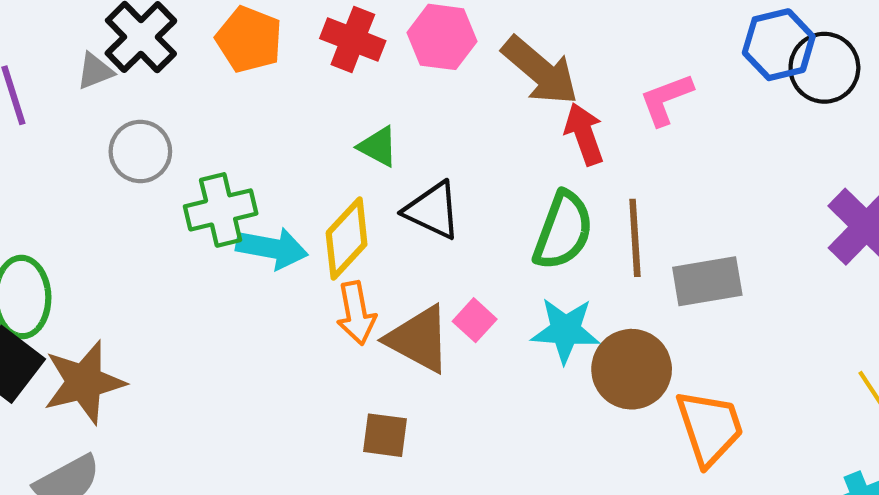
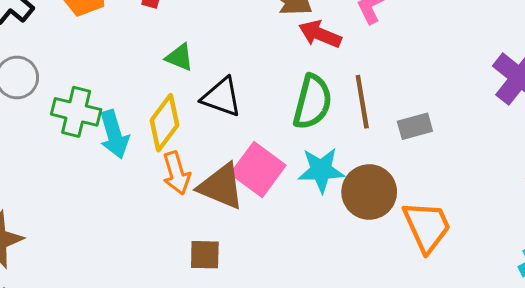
red arrow: (584, 134) -> (320, 34), turned -42
green cross: (221, 210) -> (76, 112), turned 33
cyan arrow: (272, 248) -> (114, 134), turned 69
gray rectangle: (707, 281) -> (415, 126), size x0.7
pink square: (475, 320) -> (258, 170), size x1.8

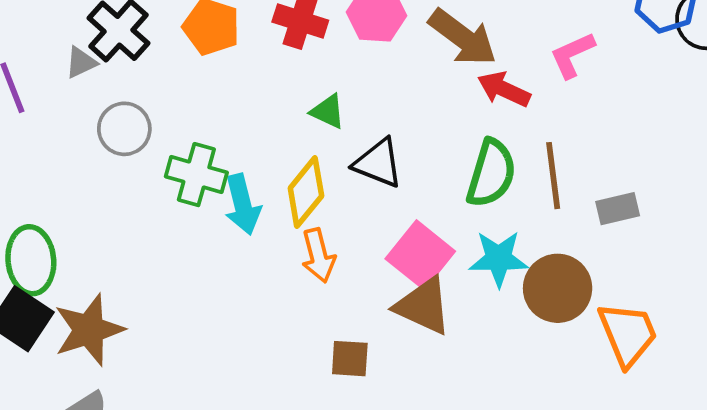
brown triangle: (221, 186) -> (423, 306), moved

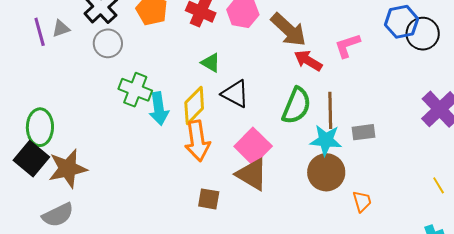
gray triangle: (81, 62) -> (61, 29), moved
gray circle: (124, 129) -> (108, 43), moved
orange arrow: (318, 255) -> (197, 141), size x1.4
cyan star: (499, 259) -> (326, 140), moved
orange trapezoid: (628, 334) -> (362, 201), size x0.6

